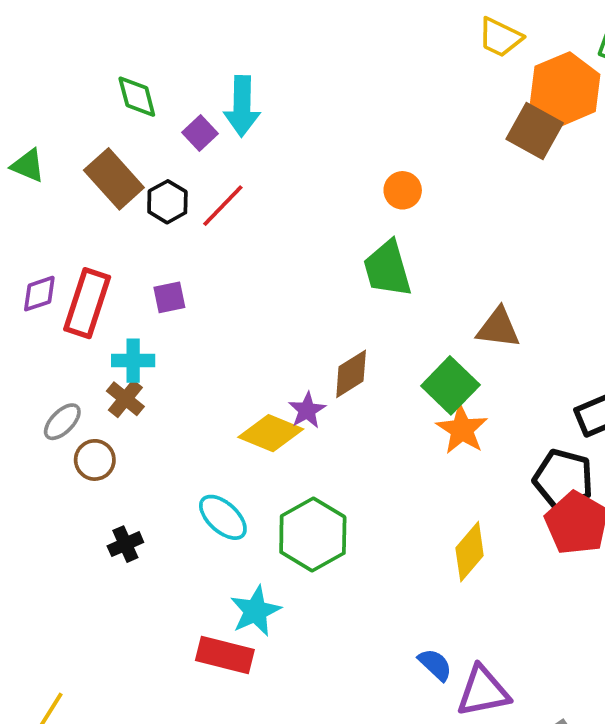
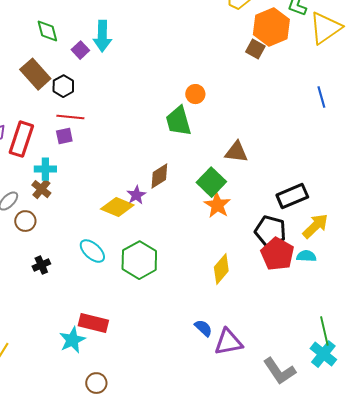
brown square: (535, 131) -> (255, 49), size x0.7
orange circle: (403, 190) -> (195, 94), moved
red line: (223, 206) -> (70, 117), moved, turned 52
cyan star: (255, 611) -> (72, 340), moved

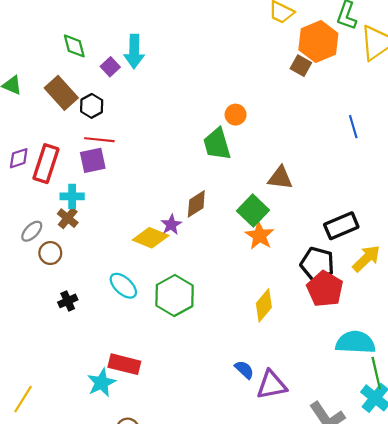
blue line: (321, 97) -> (353, 127), moved
purple square: (64, 136) -> (93, 160), size x1.4
cyan semicircle: (306, 256) -> (355, 342), moved, size x1.8

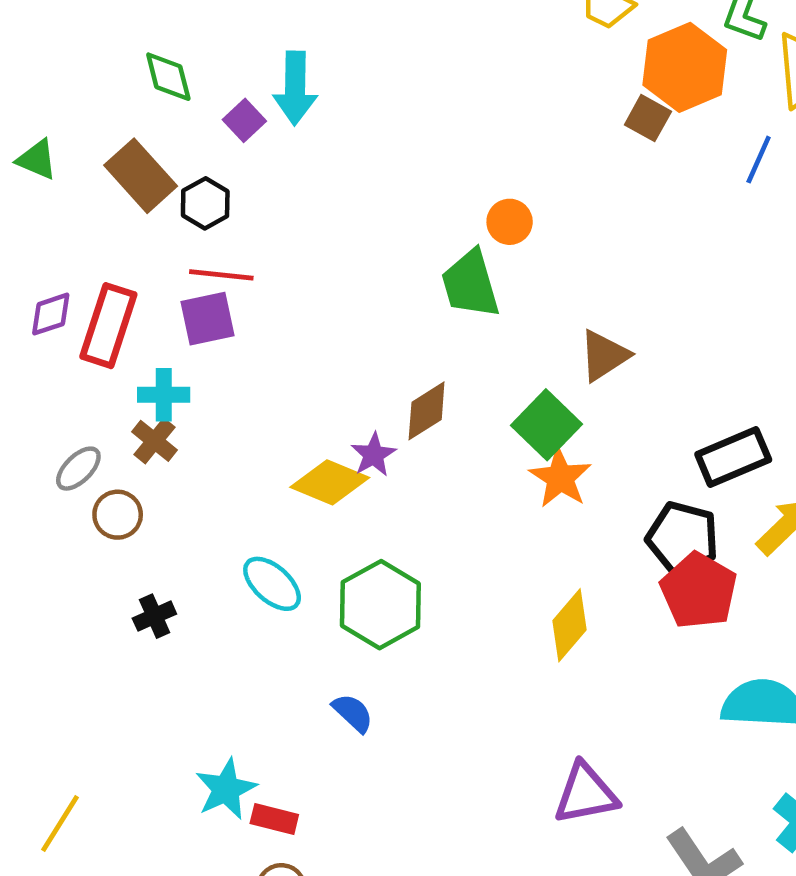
blue line: (353, 127) -> (759, 160), moved, turned 40
brown triangle: (280, 178) -> (604, 356), turned -40
red rectangle: (124, 364) -> (274, 819), moved, size x0.7
blue semicircle: (244, 370) -> (353, 713), moved

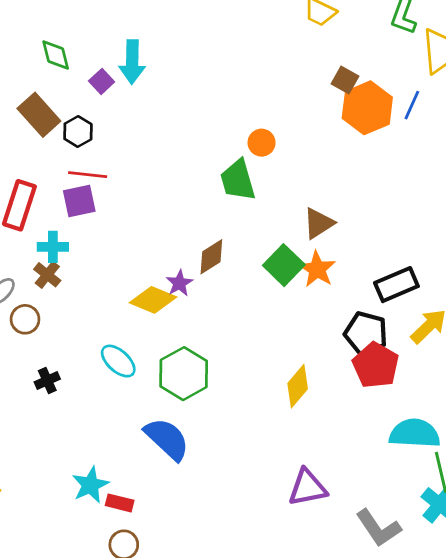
orange hexagon: (685, 67) -> (367, 108), moved
orange star: (560, 478) -> (317, 269), moved
blue semicircle: (353, 713) -> (167, 439), size x1.8

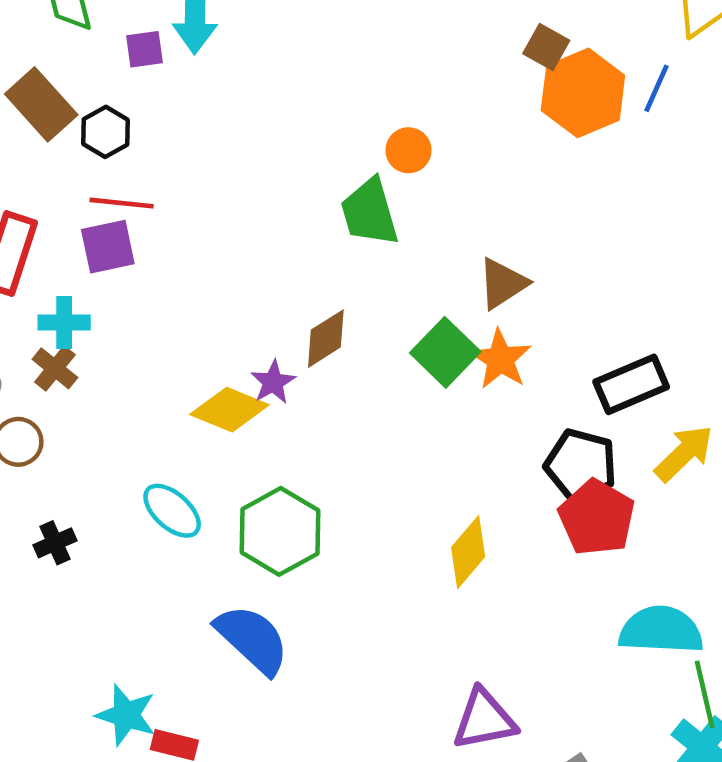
purple square: (102, 81) -> (144, 49), turned 35
cyan star: (90, 485) -> (126, 715), turned -30

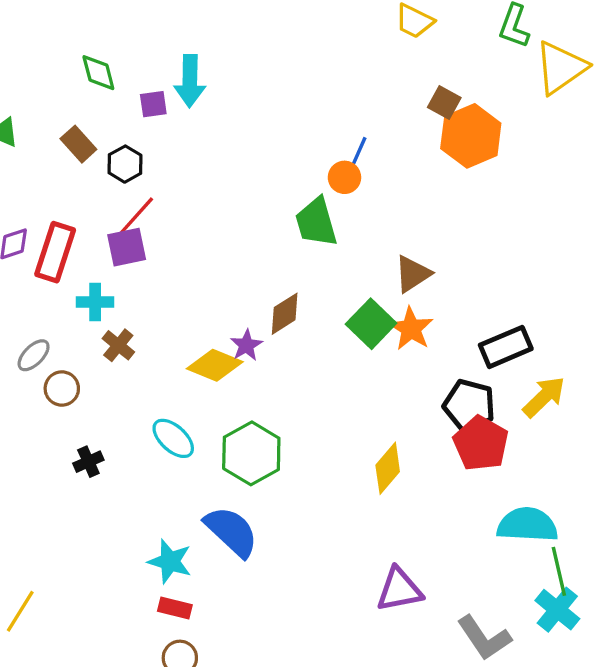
blue line: (656, 88) -> (358, 154), moved
brown rectangle: (41, 104) -> (78, 144), size x0.7
red line: (122, 203) -> (137, 216), turned -54
brown cross: (55, 368) -> (118, 345), moved
cyan star: (126, 715) -> (170, 561), moved

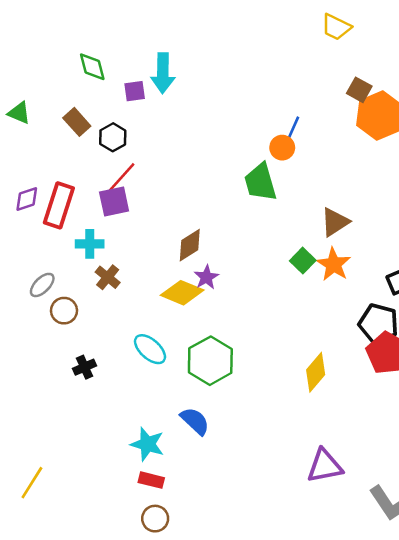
brown diamond: (285, 314) -> (190, 245), moved
green square: (371, 324) -> (303, 261), size x0.7
blue semicircle: (231, 531) -> (195, 421), size x0.7

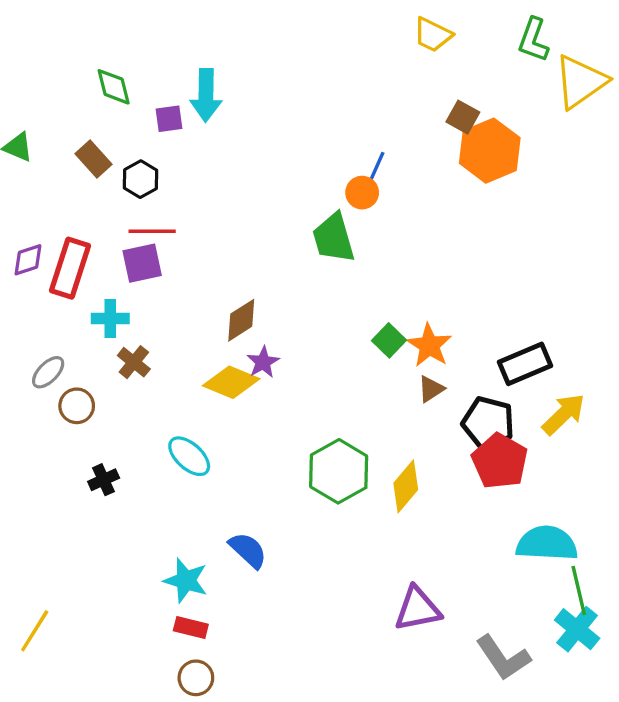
red line: (122, 177) -> (152, 231), turned 48
brown triangle: (335, 222) -> (431, 389), moved, size x0.7
green hexagon: (210, 361) -> (339, 471), moved

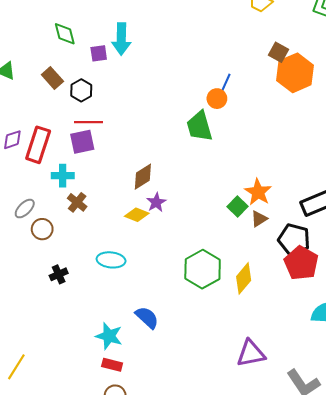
green square: (389, 340) -> (237, 206), moved
yellow diamond: (231, 382) -> (137, 215), size x0.7
cyan ellipse: (189, 456) -> (111, 260), turned -36

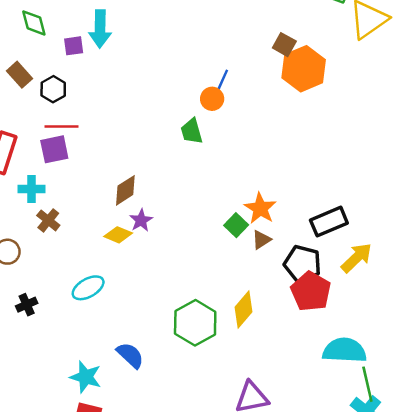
green trapezoid: (199, 126) -> (192, 131), size x0.7
cyan ellipse: (111, 260) -> (88, 288), turned -36
green hexagon: (203, 269) -> (195, 323), moved

